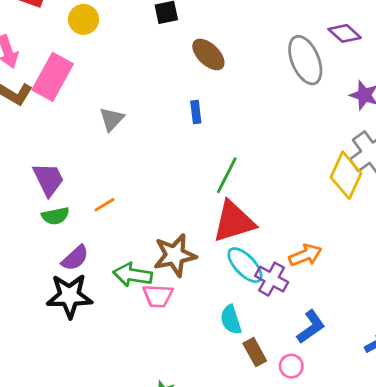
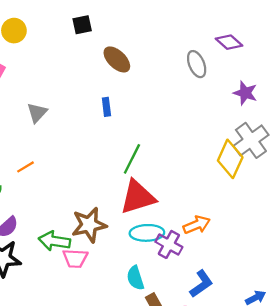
gray ellipse: (305, 60) -> (197, 64), size x0.7
orange line: (105, 205) -> (26, 167), moved
cyan ellipse: (245, 265) -> (147, 233), turned -48

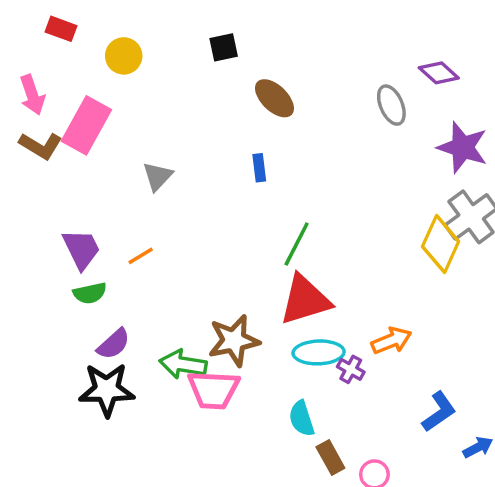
purple star: (245, 93) -> (463, 147), size x1.4
purple cross: (169, 244) -> (351, 369), size x0.7
pink trapezoid: (75, 258) -> (213, 390), size x1.4
blue L-shape: (201, 284) -> (439, 412), moved

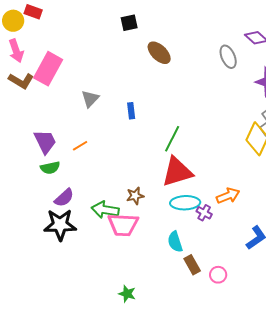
yellow circle: (124, 56) -> (13, 21), moved
blue rectangle: (259, 168) -> (131, 111), moved
brown star: (234, 341) -> (135, 196), size x0.6

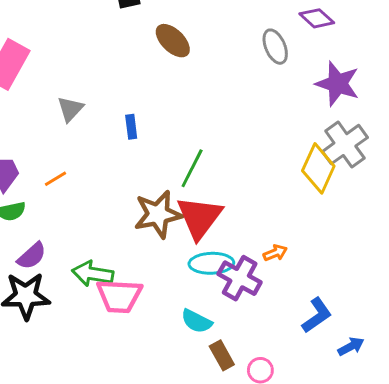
red triangle: (177, 172) -> (200, 217), turned -36
brown star: (135, 196) -> (158, 214), moved, size x1.8
orange arrow: (228, 196) -> (275, 253), size x0.7
purple cross: (204, 213) -> (240, 278), size x1.8
cyan semicircle: (175, 242) -> (197, 321), turned -45

